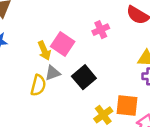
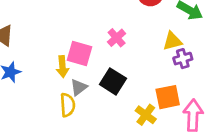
pink cross: (101, 30) -> (117, 38), moved
yellow arrow: (44, 51) -> (62, 67), turned 36

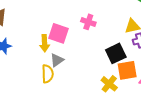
pink cross: (117, 38) -> (88, 22), turned -32
black square: (113, 81) -> (116, 53), moved, turned 30

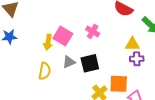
black square: (116, 53) -> (90, 63), moved
gray triangle: (57, 60) -> (69, 62), moved

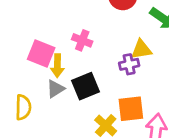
yellow arrow: (48, 42) -> (57, 66), moved
purple cross: (137, 59) -> (129, 64), moved

